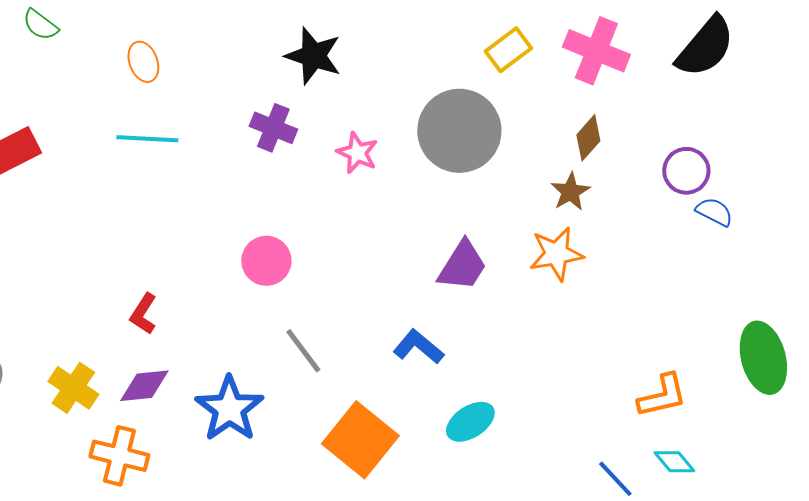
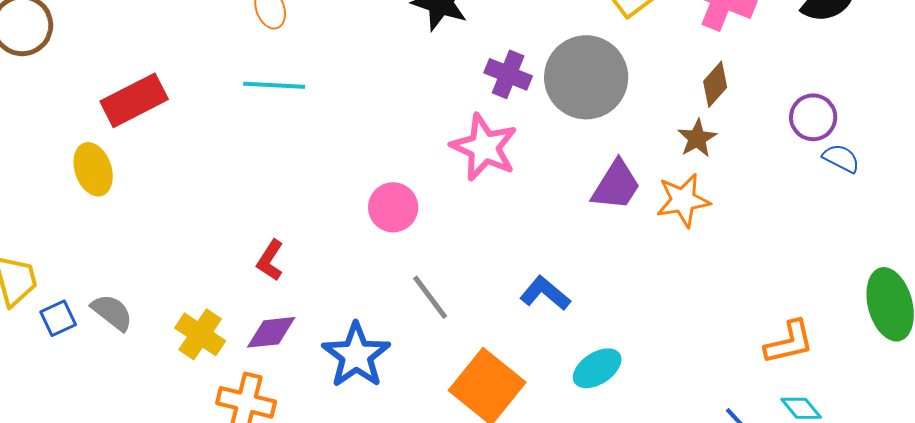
purple cross: (273, 128) -> (508, 74), moved
pink star: (357, 153) -> (484, 147), moved, size x1.6
purple trapezoid: (462, 266) -> (616, 185), moved

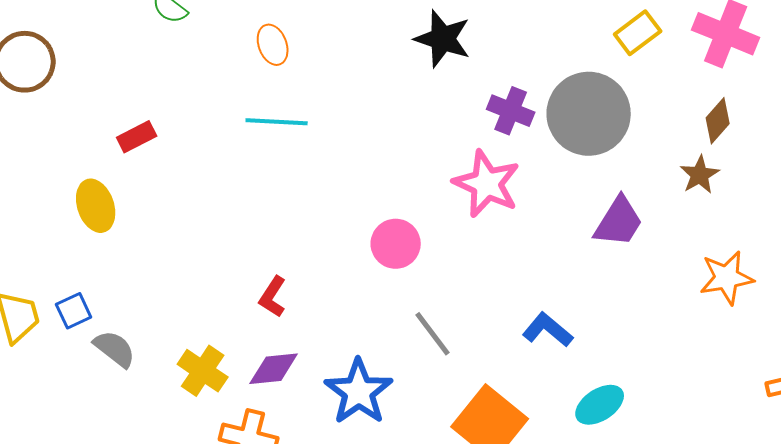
red rectangle: (134, 100) -> (137, 137), size x0.6
orange star: (683, 200) -> (727, 278), moved
blue square: (58, 318) -> (74, 311), moved

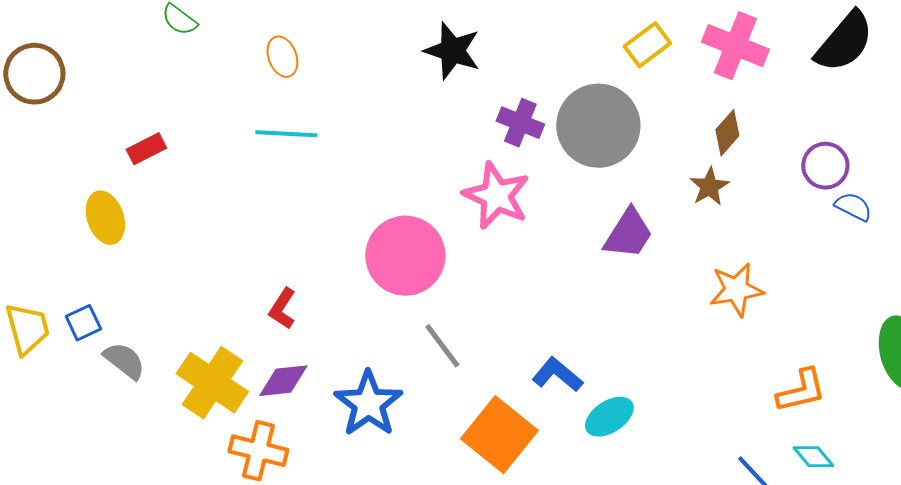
pink circle: (396, 244) -> (405, 256), size x1.6
blue L-shape: (548, 330) -> (557, 375), moved
yellow cross: (203, 371) -> (212, 383), size x1.4

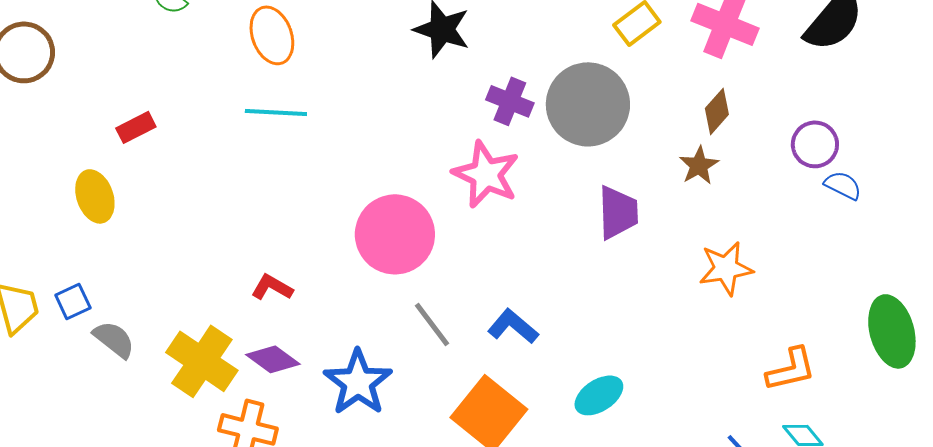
orange ellipse: (282, 57) -> (272, 35), size x1.4
purple trapezoid: (628, 234) -> (618, 212), turned -34
red L-shape: (282, 309) -> (272, 287), turned 87
blue L-shape: (557, 375) -> (513, 326), moved
purple diamond: (283, 381) -> (273, 359), turned 42

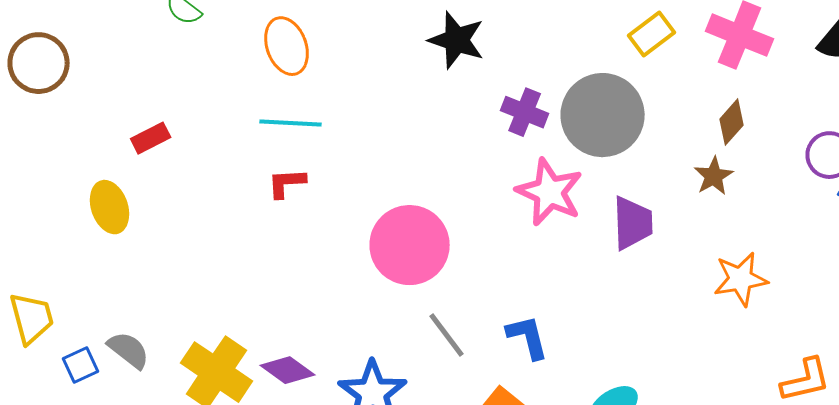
pink star: (486, 174) -> (550, 192), moved
red L-shape: (272, 287) -> (287, 183), moved, turned -33
blue square: (73, 301) -> (81, 365), moved
blue L-shape: (513, 326) -> (528, 337), turned 36

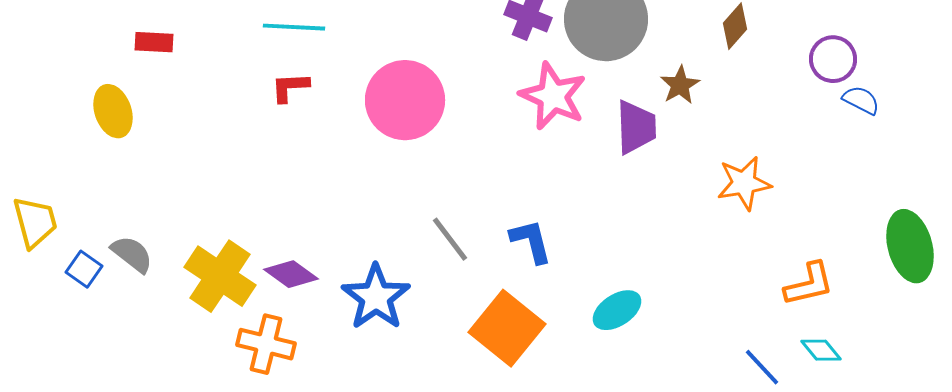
red rectangle: (151, 138) -> (154, 42), turned 30
brown star: (714, 176) -> (680, 85), moved
pink circle: (410, 245) -> (405, 100), moved
blue square: (81, 365) -> (84, 269), turned -30

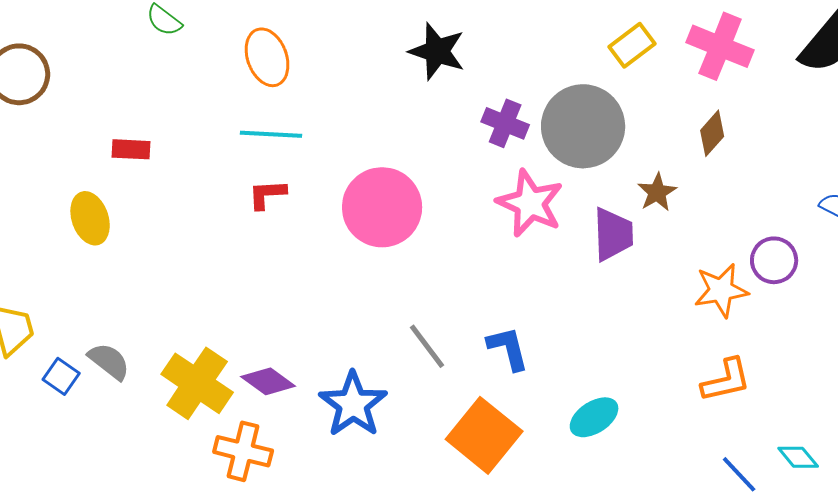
purple circle: (833, 59) -> (774, 260), moved
orange L-shape: (809, 284) -> (726, 380), moved

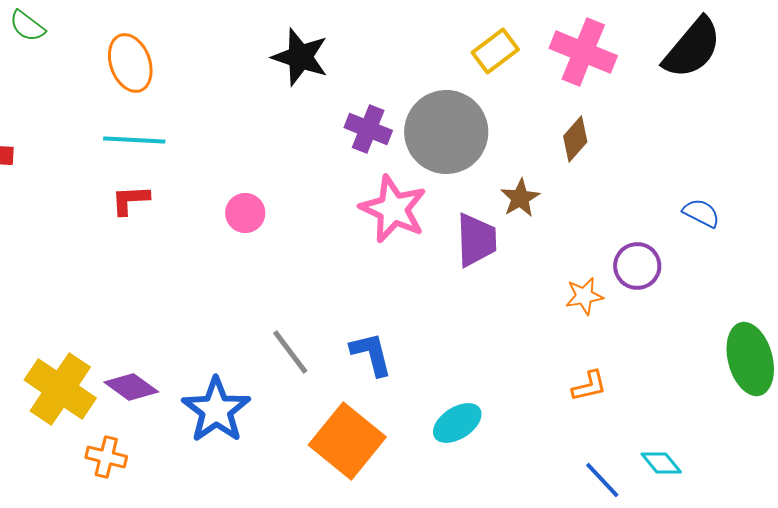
pink circle: (382, 207) -> (245, 213), size x0.5
orange star: (721, 290) -> (584, 296), size x0.7
orange L-shape: (726, 380) -> (589, 386), size x0.7
orange cross: (243, 451) -> (106, 457), size x0.7

